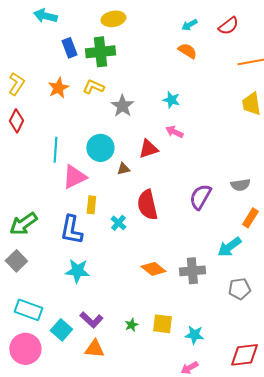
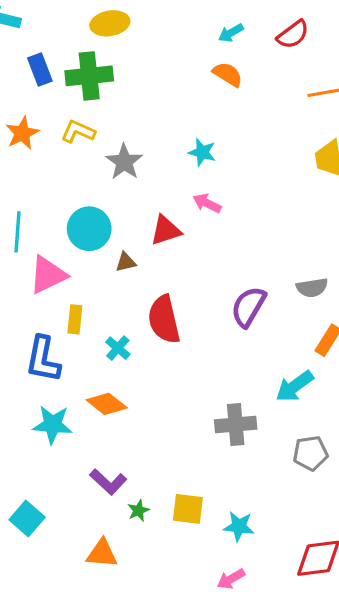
orange diamond: (153, 269) -> (107, 404), moved
purple L-shape: (91, 320) -> (108, 482), moved
orange triangle: (94, 349) -> (102, 553), moved

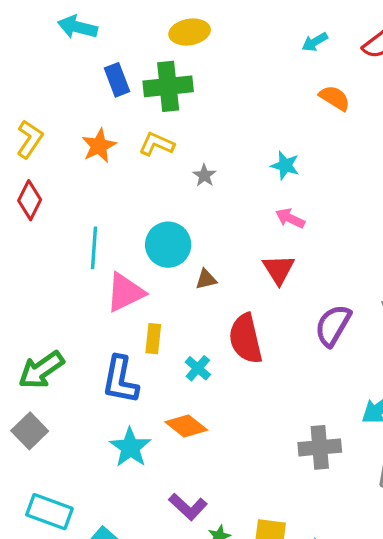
orange semicircle: (228, 74) -> (335, 98), moved
gray star: (124, 162) -> (204, 175), size x0.6
red triangle: (166, 230) -> (279, 269), moved, turned -44
cyan star: (53, 425) -> (130, 447), turned 30

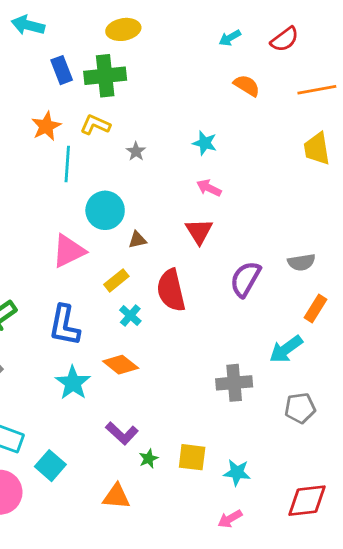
cyan line: (94, 248) -> (67, 164), moved
yellow rectangle: (153, 339) -> (116, 280), moved, turned 45

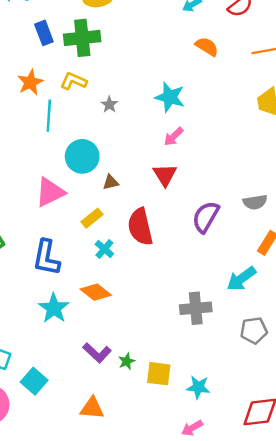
cyan star: (205, 143) -> (170, 97), size x1.4
pink arrow: (209, 188) -> (174, 137), turned -70
green star: (149, 459) -> (127, 361), moved

